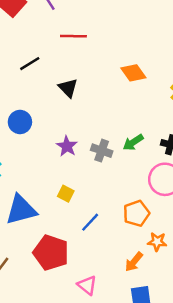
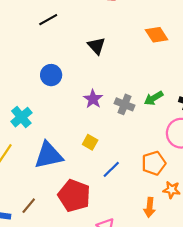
black line: (30, 64) -> (48, 20), moved
orange arrow: (134, 262) -> (150, 207), turned -36

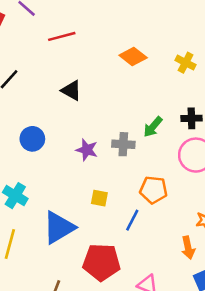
orange pentagon: (154, 163) -> (153, 190), moved, turned -30

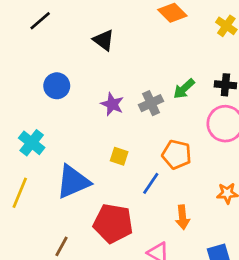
gray cross: (123, 144) -> (151, 103), turned -35
orange arrow: (188, 248) -> (182, 217), moved

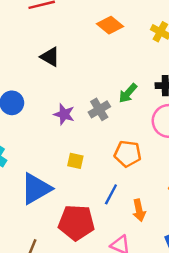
blue line: (151, 183) -> (111, 194), moved

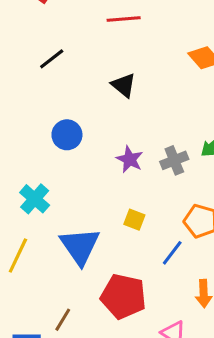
blue triangle: (36, 189) -> (80, 246), turned -44
blue line: (111, 194) -> (172, 253), moved

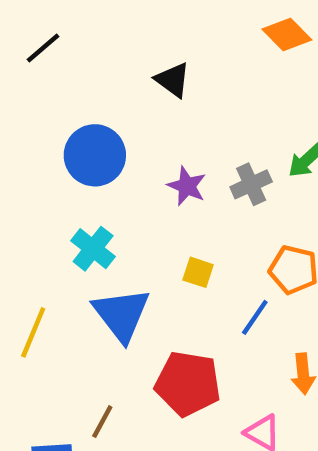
black line: (52, 59) -> (43, 48), moved
blue circle: (67, 135) -> (95, 155), size x1.4
cyan cross: (35, 199) -> (93, 249), moved

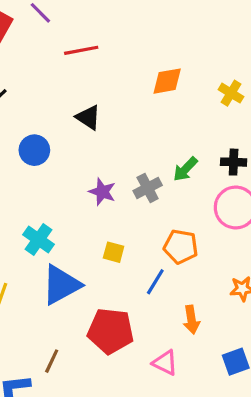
orange diamond: (287, 34) -> (167, 81), turned -52
blue circle: (95, 155) -> (34, 150), moved, size x0.7
blue triangle: (122, 314) -> (61, 285), turned 42

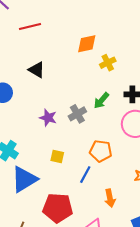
yellow cross: (231, 93) -> (108, 63), moved, turned 35

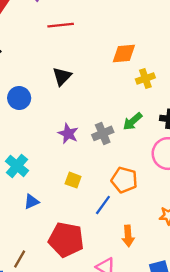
black triangle: (37, 70) -> (62, 76), turned 36
blue triangle: (24, 179) -> (31, 202), size x0.5

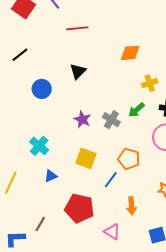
yellow cross: (145, 78) -> (150, 83), moved
gray cross: (103, 133) -> (111, 120), turned -36
yellow square: (73, 180) -> (86, 158), size x1.5

